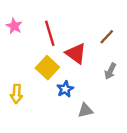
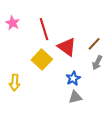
brown line: (107, 37) -> (94, 44), moved
blue star: (65, 89) -> (73, 78), moved

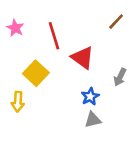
brown line: (94, 44) -> (116, 22), moved
yellow square: (42, 59) -> (36, 73), moved

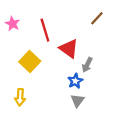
gray arrow: (120, 77) -> (87, 65), moved
yellow arrow: (18, 102) -> (20, 97), moved
gray triangle: (93, 120) -> (77, 100), turned -40

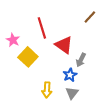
pink star: (13, 24) -> (13, 40), moved
yellow arrow: (20, 97) -> (47, 90), moved

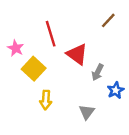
blue star: (70, 75) -> (116, 90), moved
yellow arrow: (47, 90) -> (46, 100), moved

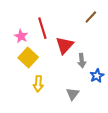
pink star: (16, 48) -> (21, 36), moved
red triangle: (77, 54) -> (65, 45), turned 36
gray arrow: (98, 72) -> (82, 60), turned -32

